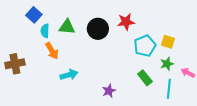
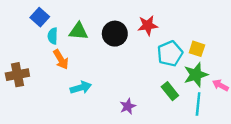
green star: (167, 64) -> (196, 75), size x1.5

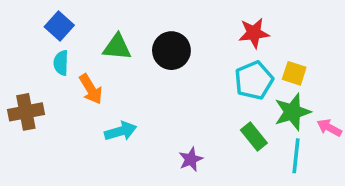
red star: (148, 25) -> (254, 33), moved
cyan semicircle: (53, 36) -> (61, 63), moved

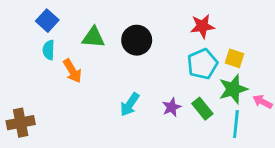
brown cross: (26, 112) -> (21, 123), moved
cyan arrow: (121, 131) -> (130, 104), moved, turned 140
purple star: (191, 159) -> (172, 107), moved

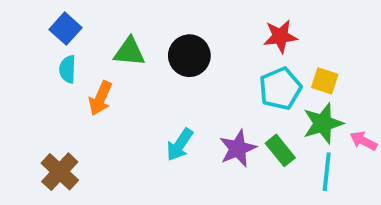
orange arrow: (72, 71) -> (100, 98), turned 55
purple star: (172, 107) -> (238, 149), size x1.4
brown cross: (21, 123) -> (60, 172), moved, turned -36

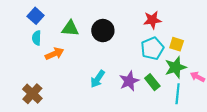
orange arrow: (100, 98) -> (54, 54), turned -138

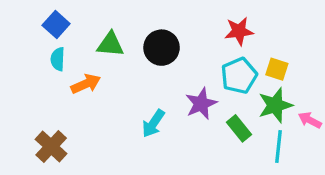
purple star: (129, 81) -> (201, 104), moved

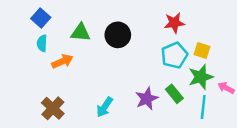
purple star: (201, 104) -> (147, 99), moved
cyan arrow: (153, 123) -> (105, 107), moved
brown cross: (51, 146) -> (53, 108), moved

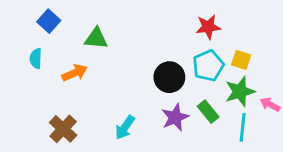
black circle: (118, 35) -> (169, 77), moved
cyan semicircle: (42, 43) -> (36, 58), moved

